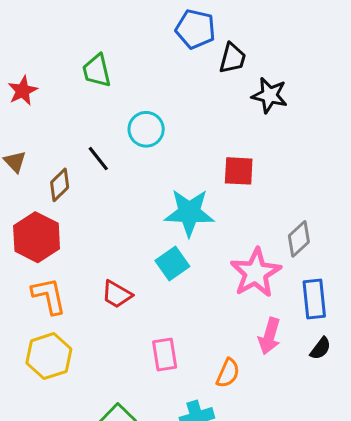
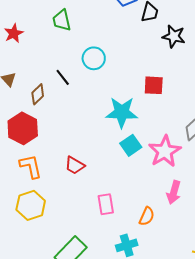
cyan square: (172, 264) -> (131, 145), moved

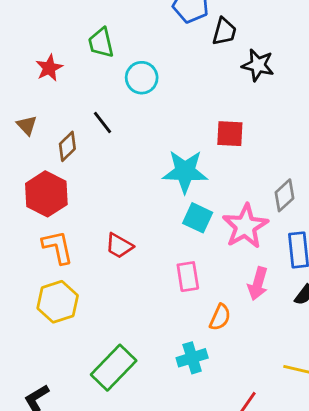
red star: (14, 33) -> (49, 68), moved
cyan circle: (94, 58) -> (142, 78), moved
cyan square: (131, 145) -> (198, 218), turned -30
pink rectangle: (106, 204) -> (188, 277), moved

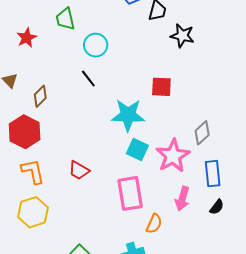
black line: (102, 123) -> (88, 78), moved
pink rectangle: (188, 277) -> (130, 193), size x1.5

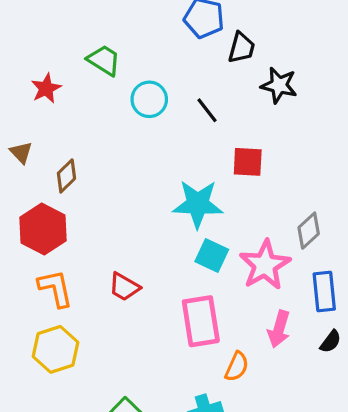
green trapezoid: (65, 19) -> (104, 60), turned 135
black line: (88, 78) -> (207, 110), moved

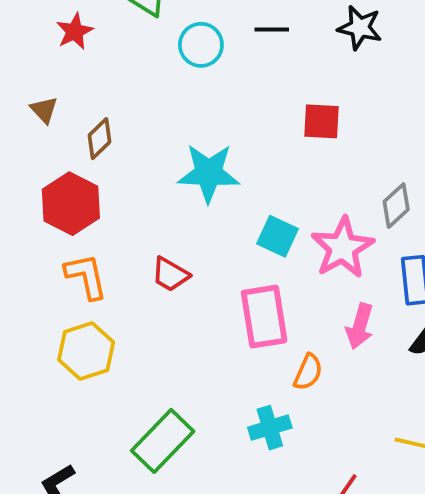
black line: (207, 110) -> (272, 30), moved, turned -52
cyan star: (198, 204) -> (209, 173), moved

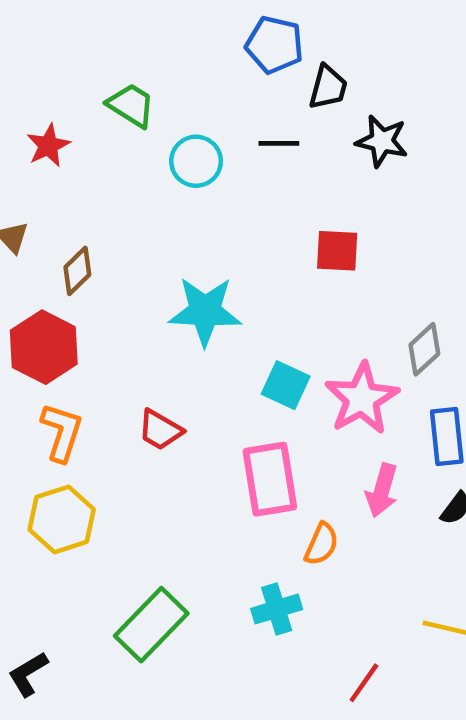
orange L-shape: (86, 276) -> (62, 432), turned 30

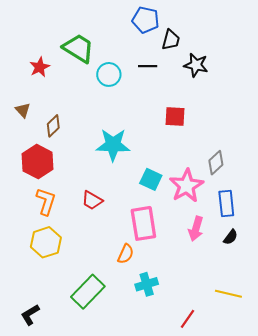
green trapezoid: (131, 105) -> (78, 48), size x1.4
orange semicircle: (321, 544) -> (126, 254), moved

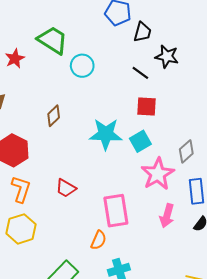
black line: (148, 66) -> (140, 73), moved, turned 36
brown diamond: (53, 126) -> (54, 116), moved
cyan star: (113, 145) -> (106, 134), moved
cyan square: (151, 179) -> (140, 141), moved, turned 35

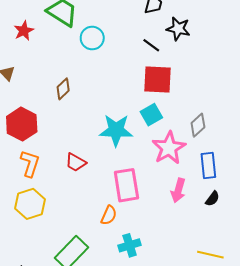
red square: (146, 107) -> (158, 79), size x1.4
cyan star: (106, 134) -> (116, 130), moved

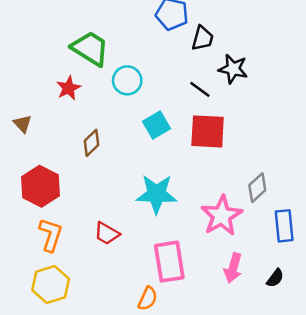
red star: (24, 31) -> (69, 88), moved
cyan square: (151, 115) -> (157, 125), moved
blue rectangle: (208, 166) -> (284, 226), moved

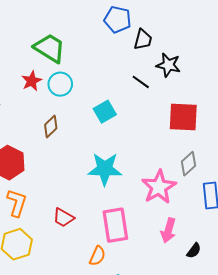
cyan circle: (127, 80) -> (60, 84), moved
red square: (208, 131) -> (183, 117), moved
red trapezoid: (107, 233) -> (63, 218), moved
black semicircle: (275, 278) -> (194, 251), moved

